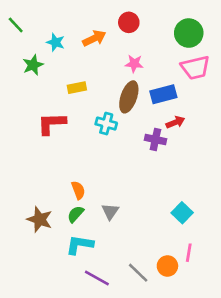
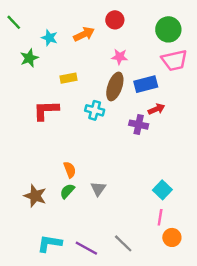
cyan L-shape: (80, 245) -> (49, 243), moved
pink line: (189, 253) -> (160, 217), moved
orange circle: (167, 266) -> (172, 237), moved

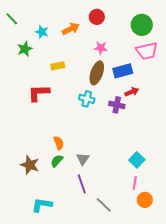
cyan cross: (95, 110) -> (87, 99), moved
purple line: (86, 248) -> (82, 184), moved, turned 42

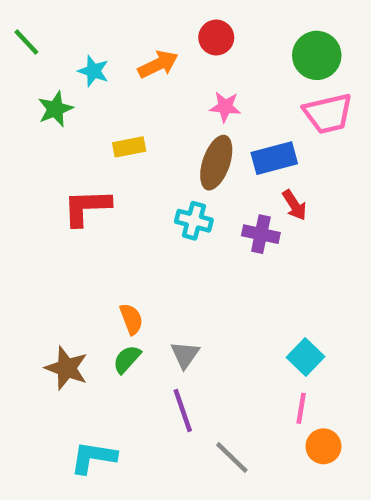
red arrow: (132, 92) -> (294, 205), turned 80

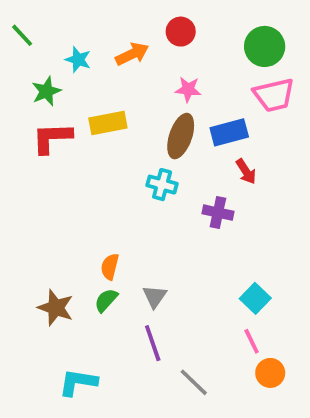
yellow rectangle: (129, 147) -> (108, 123), size x1.4
red L-shape: (87, 207) -> (52, 138), moved
purple cross: (261, 234) -> (218, 213), moved
orange semicircle: (131, 319) -> (110, 267), turned -145
pink line: (301, 408) -> (252, 341), turned -35

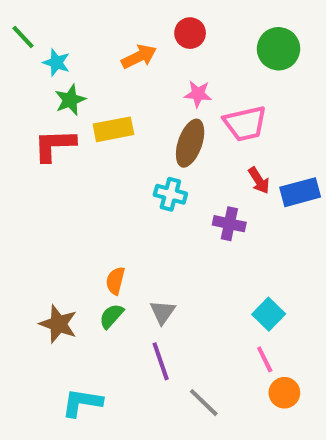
cyan star: (78, 60) -> (56, 63), moved
green star: (46, 91) -> (70, 100), moved
pink trapezoid: (274, 95) -> (245, 123), moved
blue rectangle: (229, 132) -> (300, 192), moved

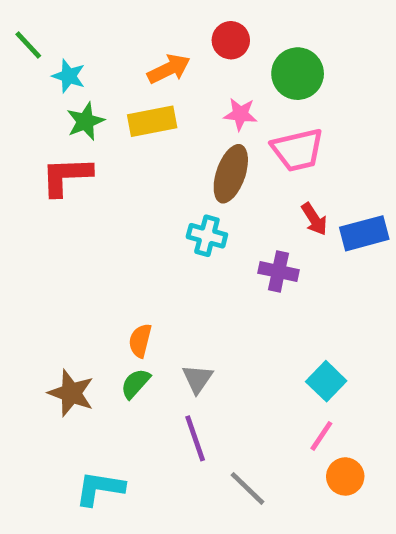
green circle: (278, 49) -> (298, 74), moved
yellow rectangle: (113, 129) -> (152, 121), moved
pink line: (265, 359) -> (321, 436), turned 60

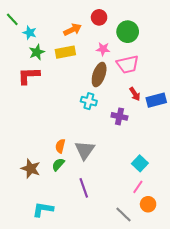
gray triangle: (197, 379) -> (85, 150), moved, size x1.5
gray line: (247, 488) -> (124, 214), moved

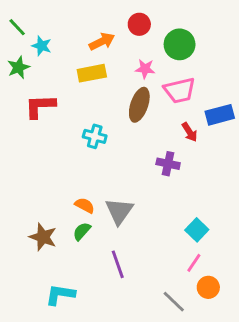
green star: (37, 52) -> (19, 67), moved
blue rectangle: (156, 100) -> (220, 115), moved
cyan cross: (89, 101) -> (95, 136), moved
orange semicircle: (60, 146) -> (85, 205), turned 104

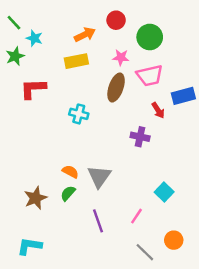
brown star: (43, 237) -> (36, 198), turned 30
pink line: (194, 263) -> (136, 216), moved
cyan L-shape: (60, 295) -> (30, 246), moved

